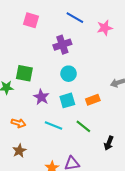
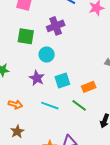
green square: (24, 73) -> (26, 36), moved
cyan circle: (69, 74) -> (47, 54), moved
orange rectangle: (93, 100) -> (89, 87), moved

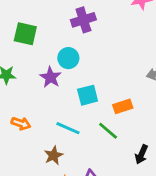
green square: (26, 36) -> (25, 34), moved
purple star: (37, 78) -> (51, 77), moved
brown star: (17, 131) -> (53, 155), moved

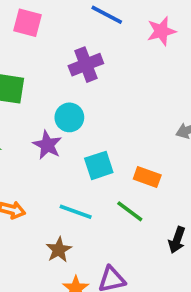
orange rectangle: (123, 106) -> (147, 177), turned 42

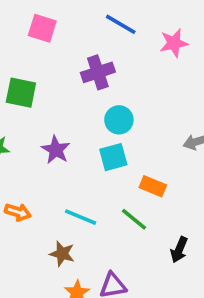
cyan circle: (69, 117) -> (119, 120), moved
cyan square: (99, 165) -> (113, 157), moved
brown star: (59, 250) -> (62, 254), turned -30

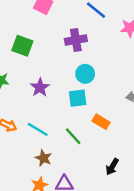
cyan line: (81, 217) -> (38, 129), moved
green line: (134, 219) -> (73, 136), moved
brown star: (62, 254) -> (43, 158), moved

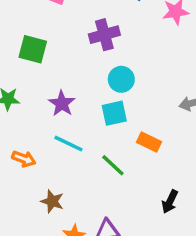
cyan line: (38, 129) -> (68, 144), moved
brown star: (43, 158) -> (52, 201), moved

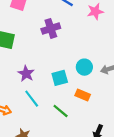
cyan circle: (121, 79) -> (84, 67), moved
cyan line: (68, 144) -> (32, 99), turned 30

